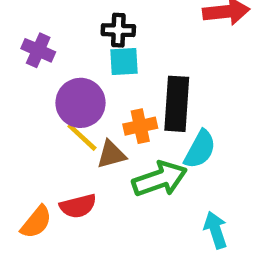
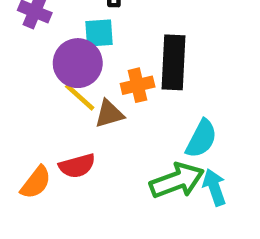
cyan square: (124, 62) -> (99, 33), moved
cyan semicircle: (200, 149) -> (201, 139), moved
green arrow: (160, 179) -> (177, 181), moved

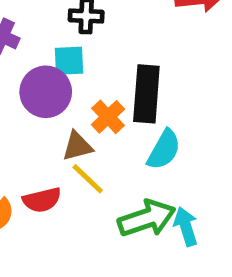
orange cross: (138, 85) -> (108, 117), turned -32
yellow line: (80, 97) -> (88, 179), moved
cyan semicircle: (201, 139) -> (164, 150), moved

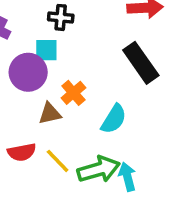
black rectangle: (146, 94) -> (141, 63), moved, turned -42
yellow line: (88, 179) -> (58, 161), moved

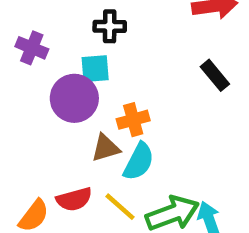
black rectangle: (141, 63) -> (215, 75), size x0.6
orange cross: (73, 93) -> (133, 120), turned 30
cyan semicircle: (114, 119) -> (139, 162), moved

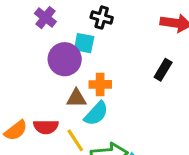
black rectangle: (215, 75) -> (163, 70), turned 55

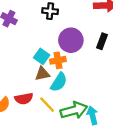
cyan square: (84, 43) -> (42, 56), moved, turned 35
purple circle: (65, 59) -> (71, 40), moved

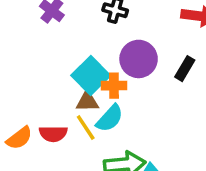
cyan square: (42, 56) -> (91, 75), size x1.5
yellow line: (47, 105) -> (86, 127), moved

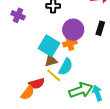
orange cross: (114, 86) -> (70, 43), moved
orange semicircle: (19, 138) -> (28, 93), moved

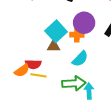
cyan semicircle: (66, 67) -> (80, 59), moved
yellow line: (54, 75) -> (38, 75), moved, turned -49

